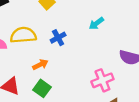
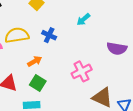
blue cross: (58, 38) -> (49, 35), turned -32
pink cross: (102, 80) -> (82, 71), moved

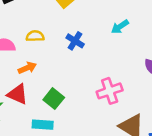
yellow semicircle: (17, 35) -> (35, 36), size x0.6
orange arrow: (35, 61) -> (27, 68), moved

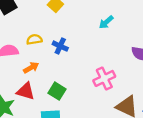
blue cross: (75, 41) -> (60, 46), moved

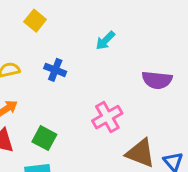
blue cross: (60, 46) -> (55, 70), moved

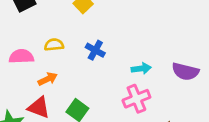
cyan arrow: (105, 41) -> (141, 69), moved, turned -150

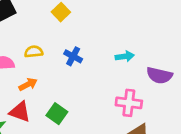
cyan arrow: (141, 69) -> (125, 56), moved
pink cross: (136, 99) -> (129, 103), moved, turned 30

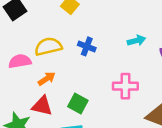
yellow semicircle: (34, 52) -> (48, 46), size x1.5
pink cross: (129, 103) -> (125, 86), moved

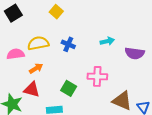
green square: (78, 103) -> (69, 88), moved

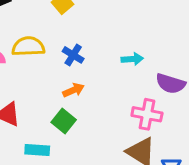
orange arrow: (36, 68) -> (73, 90), moved
pink cross: (97, 76) -> (147, 114), moved

